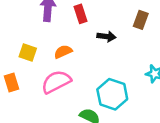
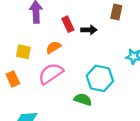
red rectangle: (81, 14) -> (68, 24), moved

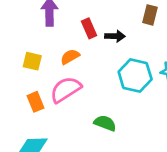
cyan hexagon: (100, 78) -> (135, 75), moved
orange rectangle: (13, 79) -> (36, 102), moved

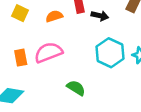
orange semicircle: (70, 57) -> (54, 16), moved
yellow square: (32, 61) -> (20, 13), moved

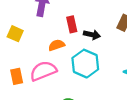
orange semicircle: (54, 16) -> (57, 45), moved
cyan hexagon: (110, 53) -> (85, 64), moved

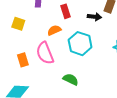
black arrow: (92, 35) -> (94, 17), moved
pink semicircle: (43, 71) -> (45, 53), turned -85

